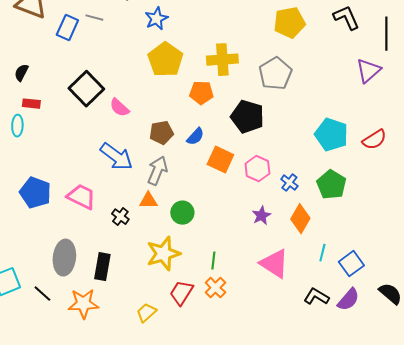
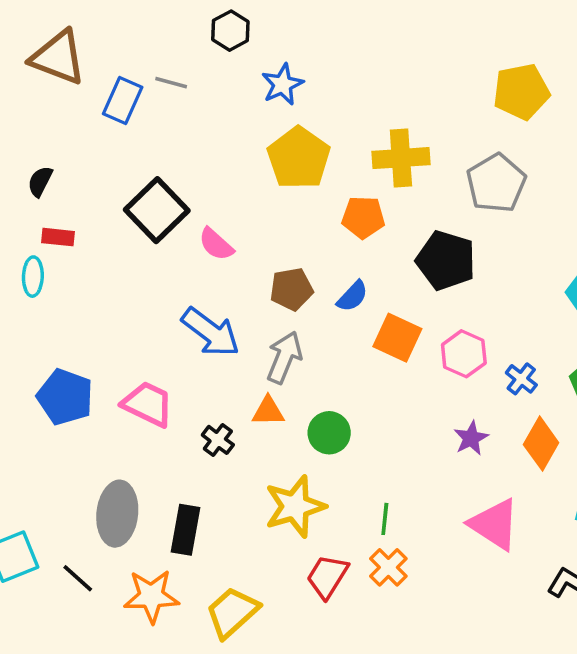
yellow trapezoid: (146, 313) -> (232, 612), moved, size x1.5

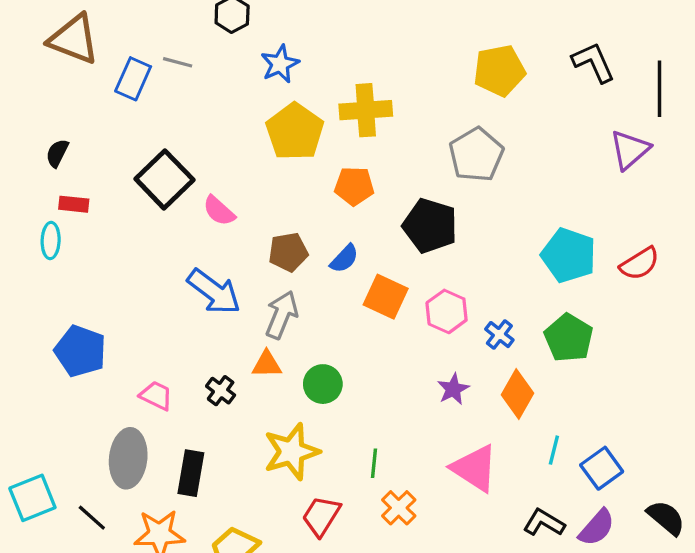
yellow cross: (401, 158) -> (366, 110), moved
pink trapezoid: (148, 404) -> (156, 396), moved, size x0.7
orange cross: (388, 567) -> (399, 508), moved

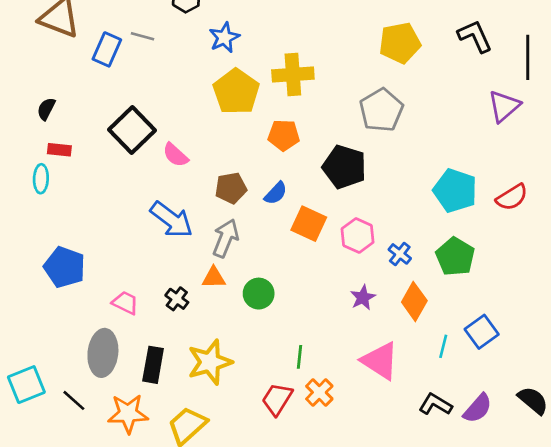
yellow star: (292, 452) -> (210, 362), moved
blue square: (602, 468) -> (482, 332), moved
red trapezoid: (321, 516) -> (277, 399), moved

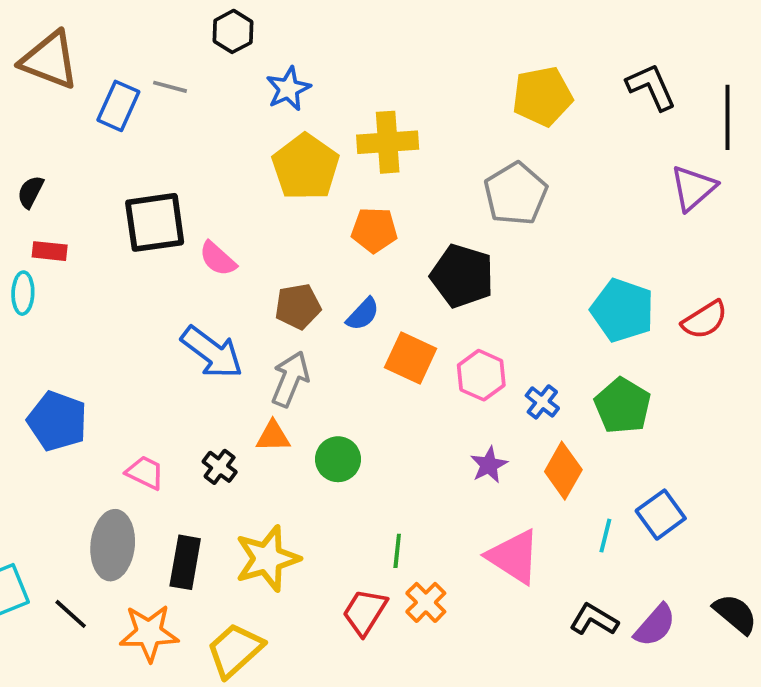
black square: (132, 130) -> (155, 222), turned 36

